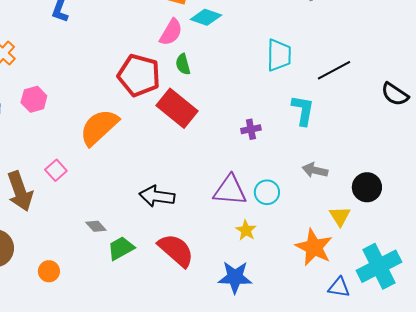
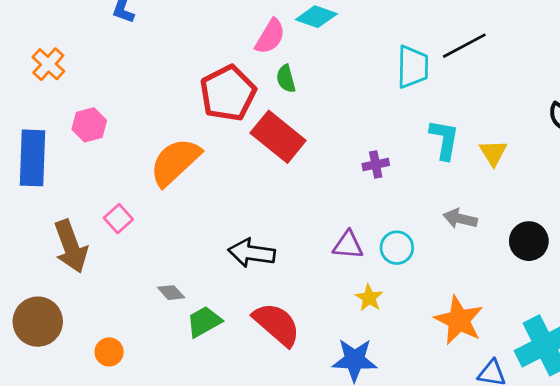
black line: (334, 70) -> (464, 46), moved
red pentagon: (139, 75) -> (228, 93), turned 30
purple triangle: (230, 190) -> (348, 245), size x0.7
yellow triangle: (340, 216) -> (493, 153), moved

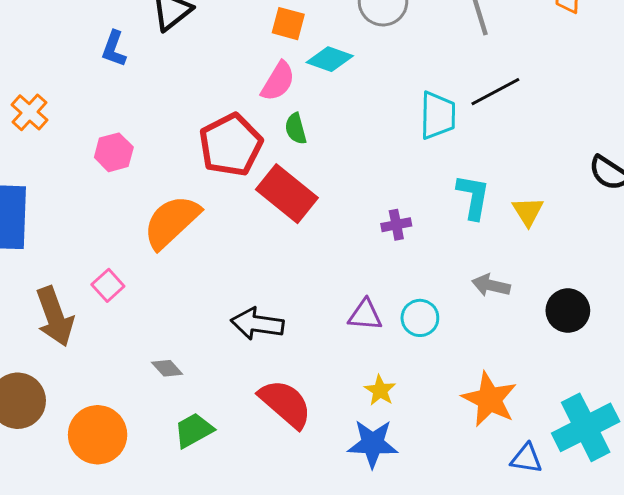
pink hexagon: (89, 125) -> (114, 152), moved
yellow star: (369, 298) -> (380, 390), moved
green trapezoid: (204, 322) -> (194, 430), moved
orange circle: (109, 352) -> (98, 435), size x1.8

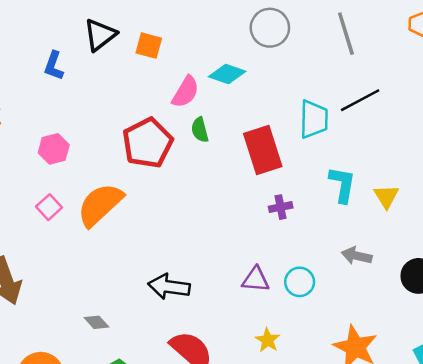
orange square: (288, 24) -> (149, 46), moved
red rectangle: (287, 194) -> (263, 150), moved, turned 33
pink square: (108, 285) -> (49, 207), moved

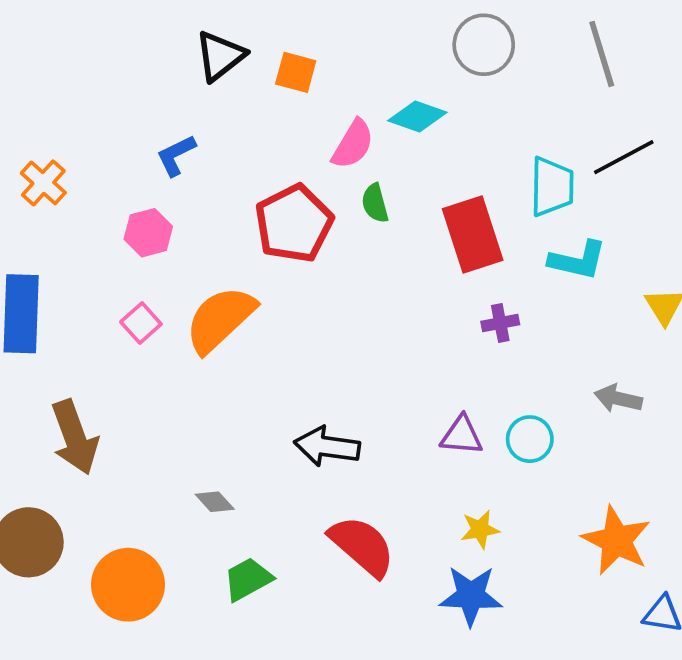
blue L-shape: (54, 66) -> (176, 155), moved, turned 44
cyan L-shape: (342, 184) -> (578, 260), moved, turned 93
yellow star: (268, 340) -> (480, 529), turned 30

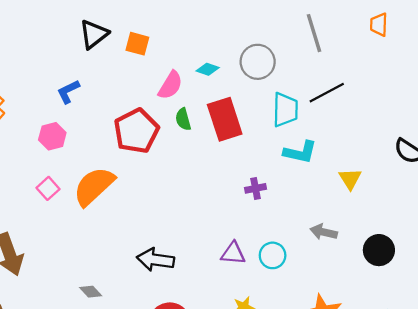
gray circle: (484, 45) -> (258, 62), moved
cyan diamond: (417, 117) -> (208, 69), size x0.7
red rectangle: (473, 235) -> (225, 119), moved

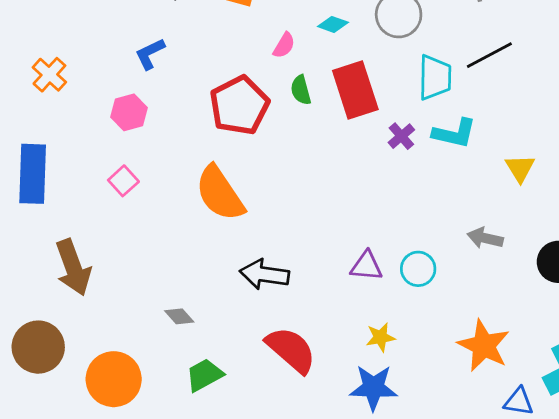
pink semicircle: (170, 85) -> (284, 45), size x0.7
orange semicircle: (94, 186) -> (220, 193), moved, turned -81
purple cross: (255, 188) -> (401, 136), moved, turned -30

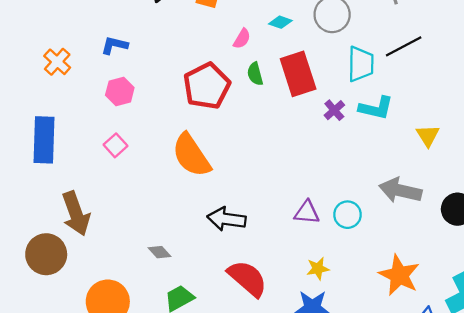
blue L-shape: (150, 54) -> (114, 45), moved, turned 40
gray arrow: (485, 238) -> (400, 190), size x1.5
brown circle: (38, 347) -> (46, 254), moved

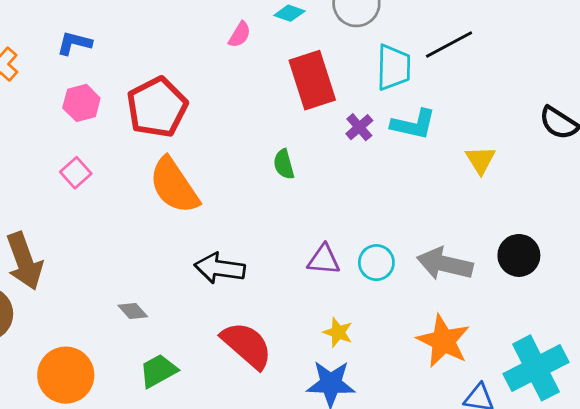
green semicircle: (255, 74) -> (284, 164), moved
red pentagon: (207, 86) -> (157, 107), moved
gray arrow: (400, 190) -> (445, 264), moved
yellow star: (318, 269) -> (338, 332), turned 30

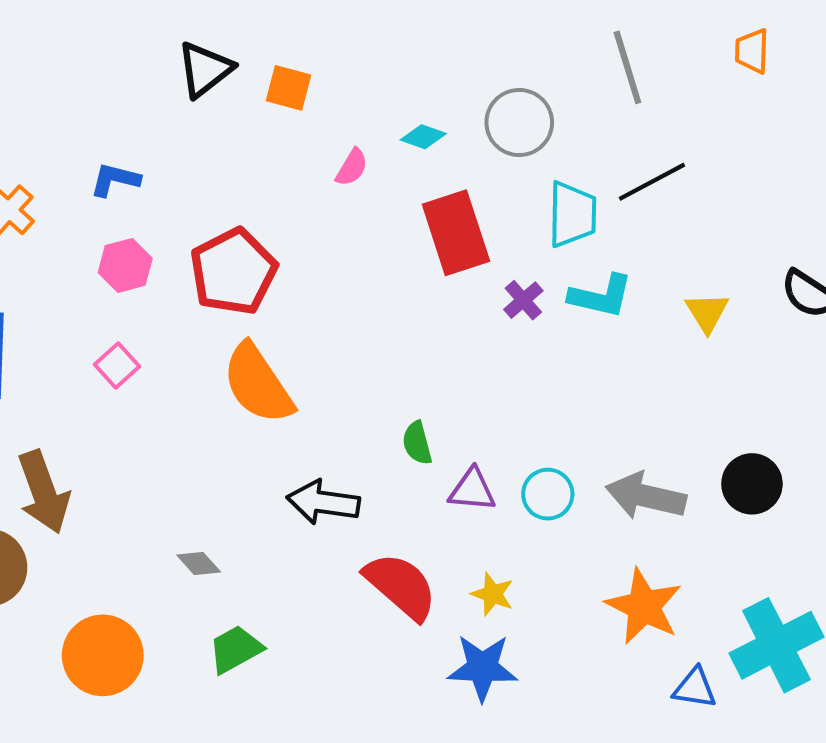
yellow triangle: (480, 160) -> (707, 312), moved
green semicircle: (284, 164) -> (417, 443), moved
red semicircle: (247, 345) -> (401, 586), moved

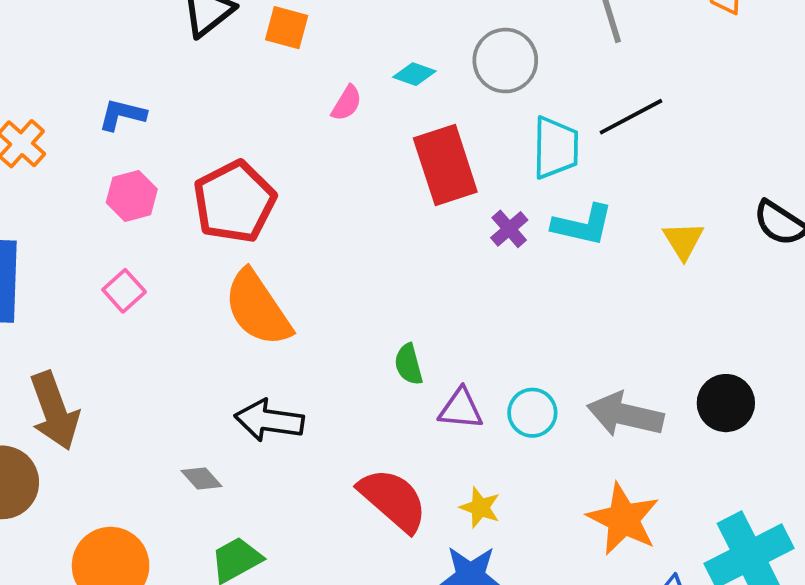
black arrow: (323, 502) -> (269, 420), moved

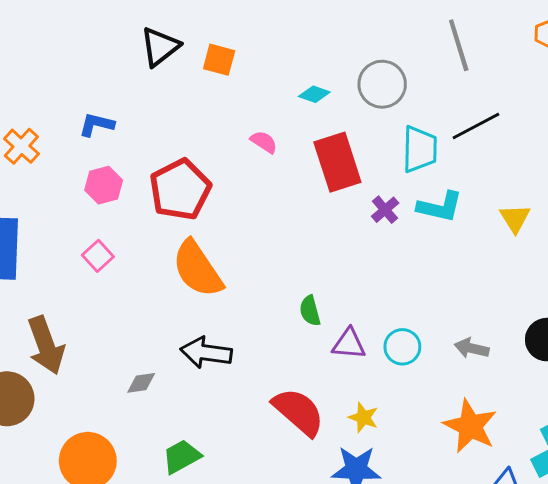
pink semicircle: (347, 103) -> (264, 142), moved, turned -88
gray arrow: (625, 415) -> (472, 348), size x0.6
gray diamond: (201, 478) -> (141, 383), moved, turned -56

